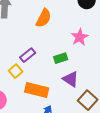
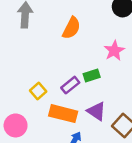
purple rectangle: (28, 55) -> (70, 85), moved
purple triangle: (71, 79) -> (96, 111), moved

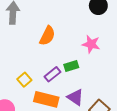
orange semicircle: (71, 28) -> (47, 36), moved
pink star: (114, 51) -> (91, 44), turned -30

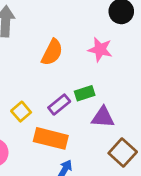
pink star: (91, 44) -> (100, 50), moved
purple triangle: (75, 97) -> (103, 117), moved, turned -30

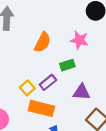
green rectangle: (85, 93) -> (67, 65), moved
yellow square: (21, 112) -> (27, 88), moved

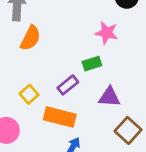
orange semicircle: (42, 42) -> (30, 38), moved
yellow square: (27, 88) -> (29, 94), moved

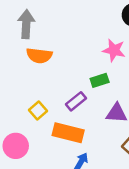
orange semicircle: (30, 38) -> (39, 55), turned 70

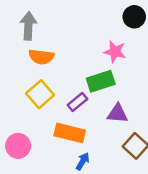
green rectangle: (100, 80) -> (101, 81), size x1.5
yellow square: (38, 111) -> (40, 94), moved, size x1.5

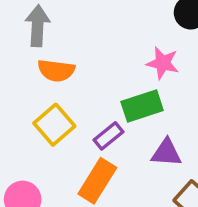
orange rectangle: (70, 133) -> (97, 181), turned -72

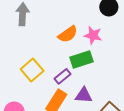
orange semicircle: (56, 71) -> (68, 34), moved, turned -42
purple triangle: (166, 153) -> (84, 95), moved

